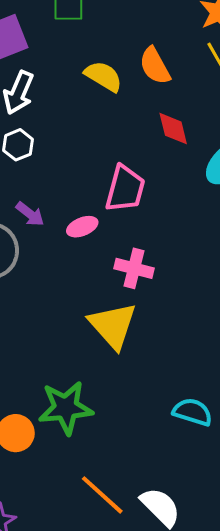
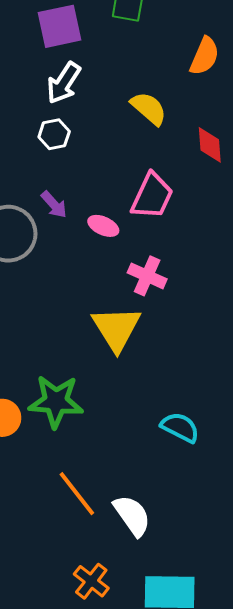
orange semicircle: (155, 66) -> (204, 56), moved, turned -138
yellow semicircle: (103, 76) -> (149, 108), moved
pink ellipse: (82, 227) -> (103, 226), turned 36

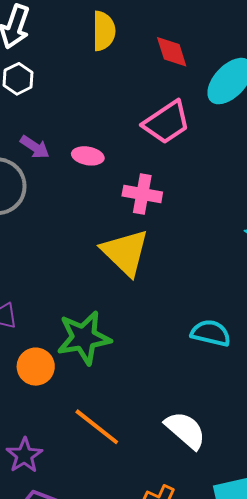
yellow semicircle: (149, 108) -> (104, 31), turned 63
pink trapezoid: (152, 196) -> (167, 122), moved, turned 45
orange line: (77, 494) -> (97, 427), moved

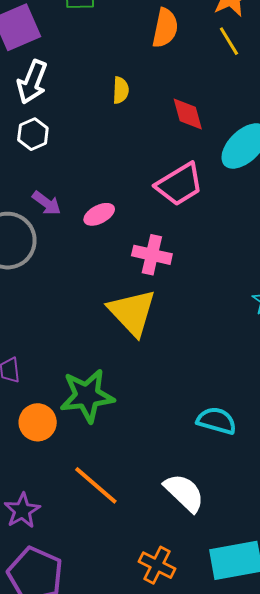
yellow semicircle: (104, 31) -> (121, 90), size x0.7
pink ellipse: (88, 156) -> (99, 214), turned -40
cyan semicircle: (211, 333) -> (217, 421), moved

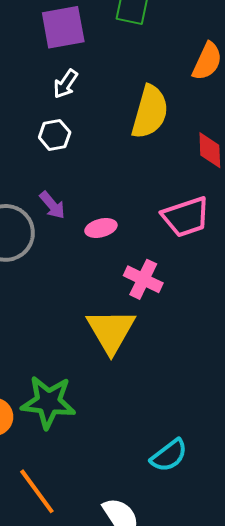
white arrow: (32, 82) -> (66, 84), size x0.7
yellow semicircle: (121, 90) -> (150, 112), size x2.0
cyan semicircle: (217, 421) -> (169, 455), turned 114

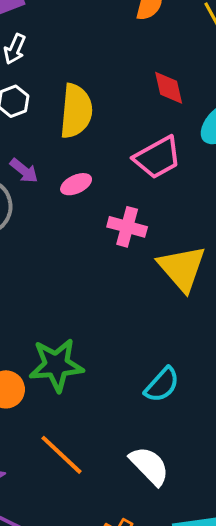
yellow semicircle: (150, 112) -> (76, 111), moved
yellow triangle: (111, 331) -> (182, 268), moved
cyan semicircle: (169, 455) -> (162, 385), moved

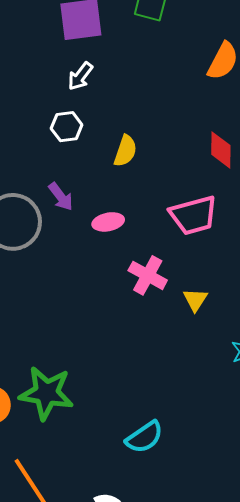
yellow semicircle: (76, 111) -> (125, 151), size x0.6
yellow triangle: (182, 268) -> (195, 300), moved, size x0.5

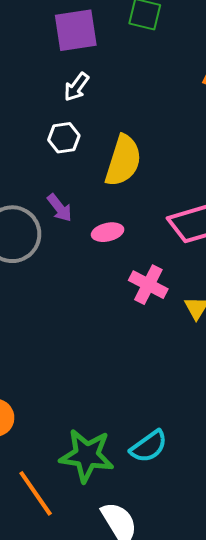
yellow semicircle: (125, 151) -> (123, 161), size x1.6
green star: (46, 393) -> (87, 455), moved

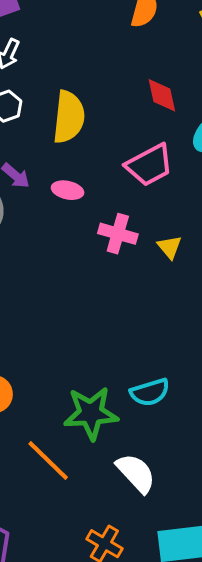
pink ellipse: (108, 232) -> (68, 190), turned 36
cyan semicircle: (149, 446) -> (150, 392), turned 30

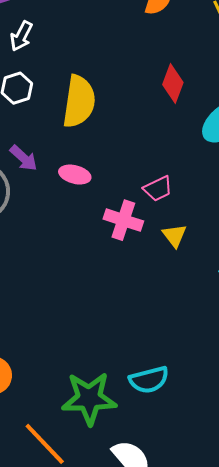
red diamond: (162, 95) -> (173, 83), turned 30
pink trapezoid: (149, 165) -> (158, 189), moved, size x0.6

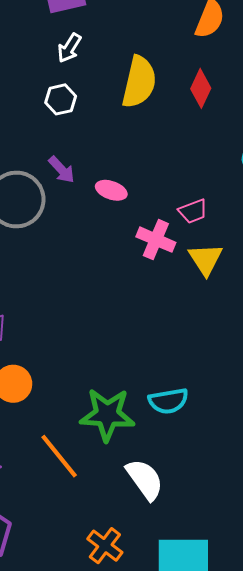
red diamond: (173, 83) -> (201, 88), moved
yellow semicircle: (79, 101) -> (139, 82), moved
yellow triangle: (174, 235) -> (206, 259), size x1.4

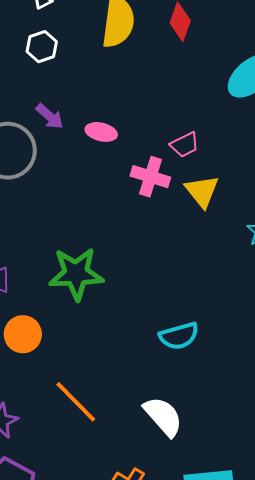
green star: (107, 415) -> (76, 274), moved

